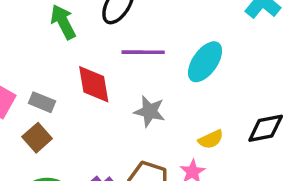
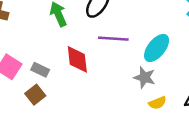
gray star: (149, 111) -> (144, 77), moved

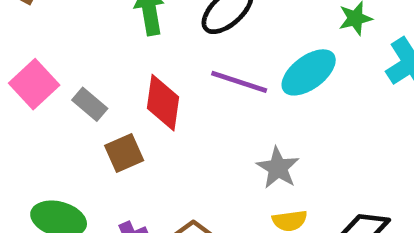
cyan ellipse: (157, 48) -> (309, 72), moved
brown square: (35, 95) -> (124, 153), moved

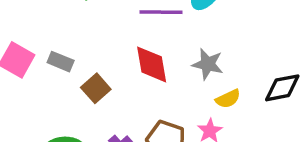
red diamond: (163, 103) -> (152, 64), moved

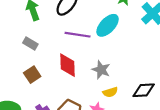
gray rectangle: (61, 62) -> (30, 43), moved

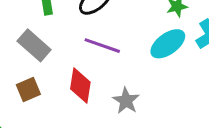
cyan ellipse: (108, 25) -> (168, 44), moved
gray rectangle: (30, 43) -> (34, 45), size x1.5

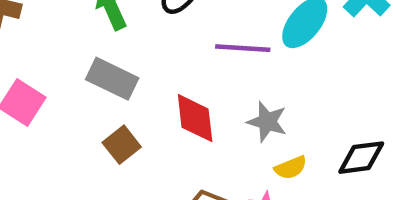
purple line: (102, 46) -> (243, 48), moved

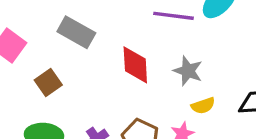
brown square: (122, 145) -> (48, 83), moved

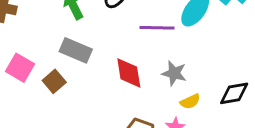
brown square: (48, 83) -> (54, 81), moved

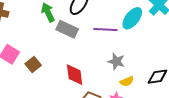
gray rectangle: (76, 50) -> (67, 29), moved
red diamond: (129, 73) -> (75, 75), moved

